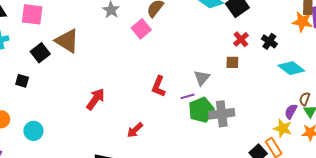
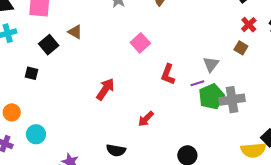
pink square: (141, 29) -> (140, 43), moved
brown triangle: (67, 41) -> (75, 32), size x0.6
brown square: (232, 62) -> (241, 48), turned 32
cyan circle: (33, 131) -> (36, 134), moved

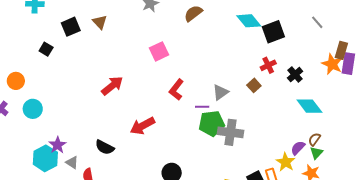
red arrow: (146, 119) -> (142, 126), size x1.4

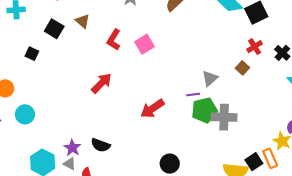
black square: (71, 27) -> (54, 29), turned -30
red L-shape: (176, 90) -> (114, 40), moved
red arrow: (142, 126) -> (152, 109), moved
purple star: (57, 145) -> (72, 148), moved

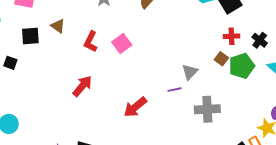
black square: (54, 29) -> (30, 36), turned -30
red cross: (255, 47) -> (232, 36), turned 35
green pentagon: (204, 110) -> (242, 66), moved

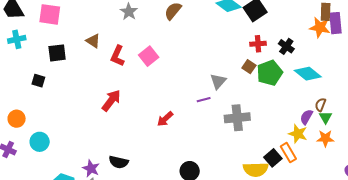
brown triangle: (58, 26) -> (93, 41), moved
red arrow: (135, 107) -> (165, 119), size x0.7

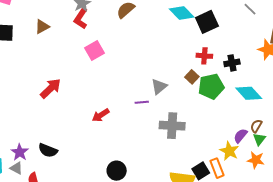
brown triangle: (93, 41) -> (42, 27), turned 49
black cross: (286, 46) -> (232, 63), turned 35
red L-shape: (118, 56) -> (81, 18), moved

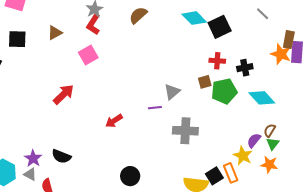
pink square: (94, 51) -> (88, 55), moved
brown square: (192, 77) -> (205, 82), turned 32

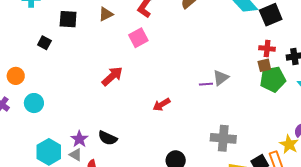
brown square: (205, 82) -> (264, 65), moved
purple line: (155, 108) -> (206, 84), moved
gray cross: (185, 131) -> (223, 138), moved

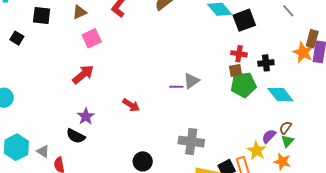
pink square: (138, 38) -> (92, 38), moved
red arrow: (162, 105) -> (131, 105), turned -120
purple star: (79, 139) -> (86, 116), moved

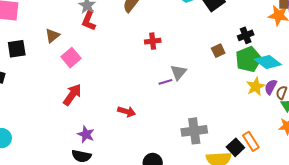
red cross: (239, 54) -> (153, 41), moved
green pentagon: (243, 85) -> (248, 59), moved
purple semicircle: (269, 136) -> (271, 87), moved
yellow star: (257, 151) -> (256, 87), moved, turned 30

